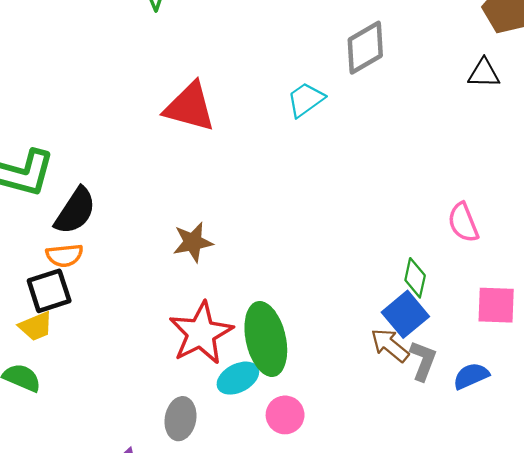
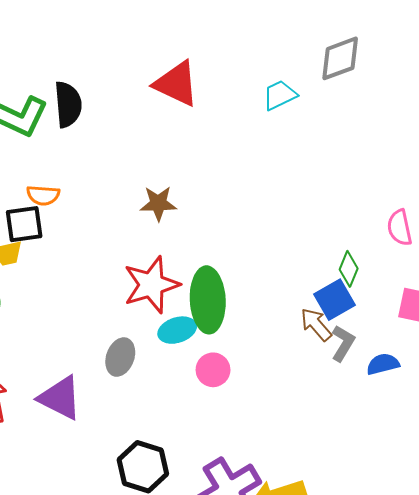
black semicircle: (75, 211) -> (68, 104), moved, turned -48

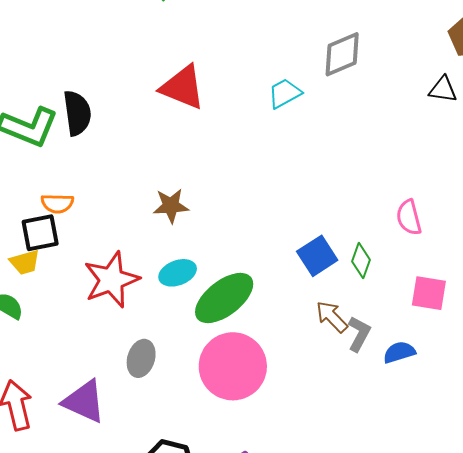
red star: (151, 285) -> (111, 280), moved
green ellipse: (208, 300) -> (224, 298), turned 58
blue square: (335, 300) -> (317, 256), moved
cyan ellipse: (177, 330) -> (178, 273), moved
pink circle: (213, 370) -> (233, 366), size x2.0

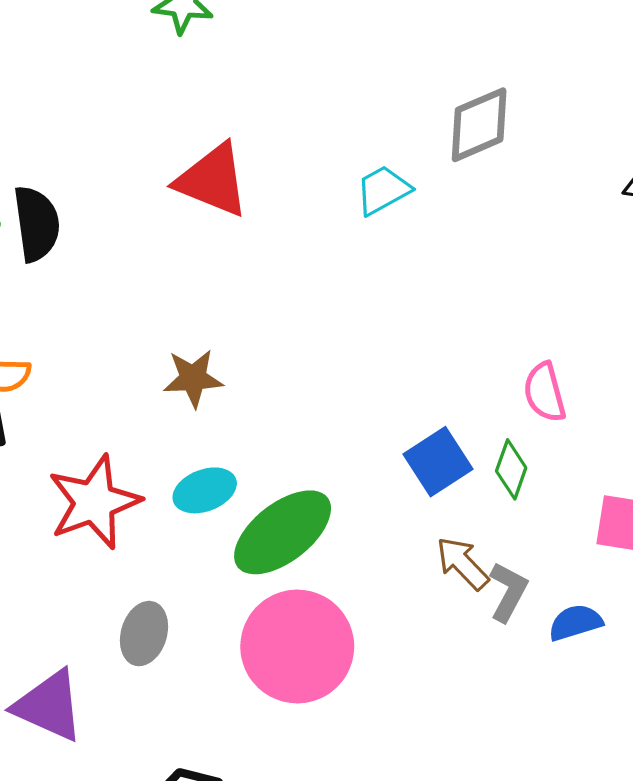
pink semicircle: (409, 217) -> (545, 392), moved

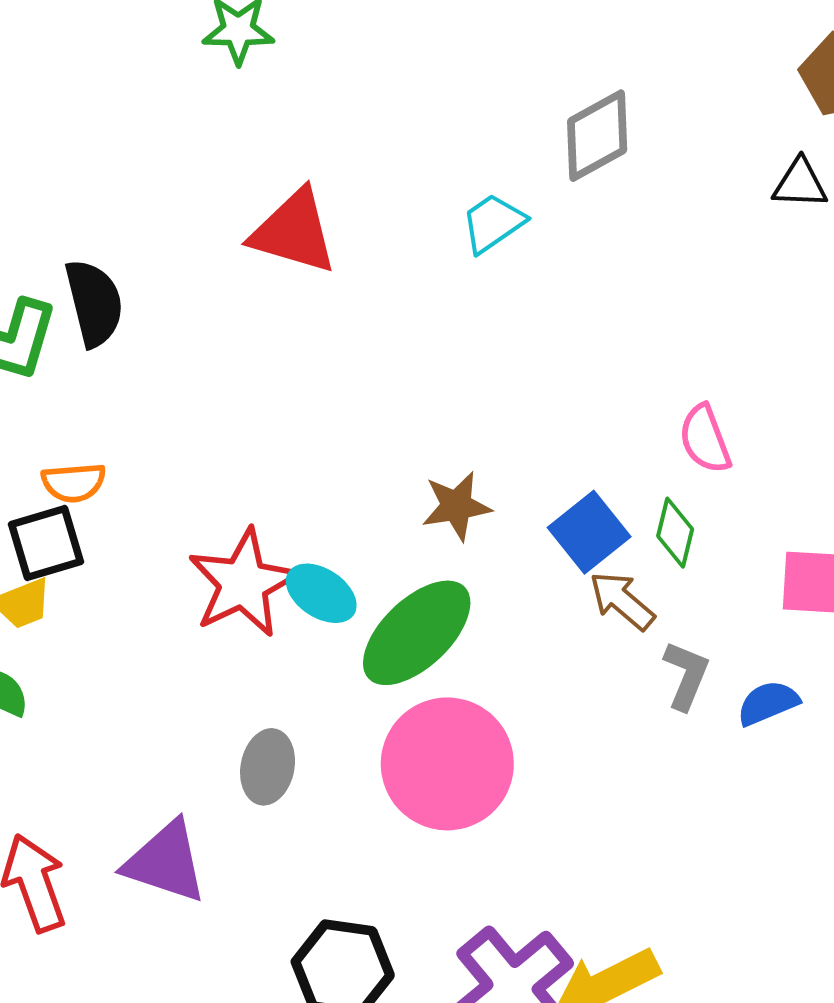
brown star: (193, 378) -> (456, 506), moved
cyan ellipse: (205, 490) -> (321, 593), turned 60
red star: (94, 502) -> (243, 583), moved
brown arrow: (462, 563) -> (622, 601), moved

